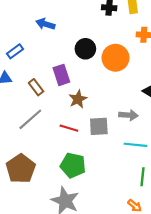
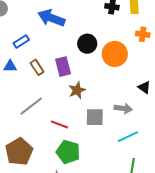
blue arrow: (45, 24) -> (51, 18), size x1.5
brown rectangle: (36, 87) -> (37, 67), moved
red line: (69, 128) -> (59, 124), moved
cyan line: (135, 145) -> (128, 137), turned -35

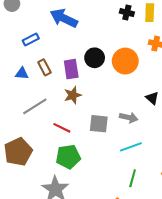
black circle: (87, 44) -> (95, 58), moved
blue triangle: (10, 66) -> (22, 73), moved
brown star: (77, 90) -> (73, 95), moved
green pentagon: (68, 152) -> (68, 157), turned -30

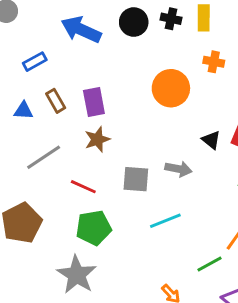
black circle: (95, 58) -> (134, 22), moved
cyan line: (131, 147) -> (165, 221), moved
green line: (133, 178) -> (210, 264), moved, turned 48

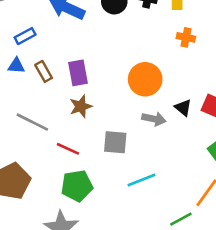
orange circle: (171, 88) -> (145, 79), moved
blue triangle: (23, 111) -> (16, 66), moved
gray line: (44, 157) -> (32, 122), turned 60
gray arrow: (178, 169) -> (154, 119), moved

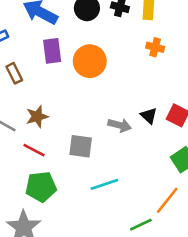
purple rectangle: (78, 73) -> (52, 51), moved
orange circle: (145, 79) -> (90, 61), moved
brown star: (81, 106) -> (37, 117), moved

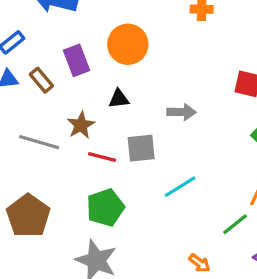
purple rectangle: (52, 51) -> (77, 60), moved
black triangle: (149, 116) -> (119, 99), moved, turned -36
red line: (34, 150) -> (102, 157), moved

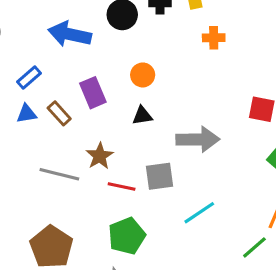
orange circle: (128, 44) -> (143, 75), size x0.6
black triangle: (119, 99) -> (142, 116), moved
gray arrow: (181, 112) -> (198, 139), size x1.5

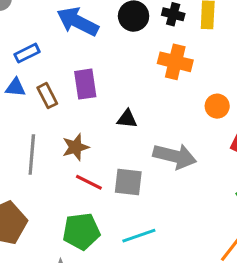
orange cross: (214, 38) -> (175, 62), moved, size x1.5
orange circle: (143, 75) -> (217, 106), moved
gray line: (59, 174) -> (32, 155), turned 66
cyan line: (199, 213) -> (139, 236), moved

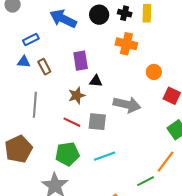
purple rectangle: (85, 84) -> (81, 61), moved
brown star: (75, 147) -> (77, 95), moved

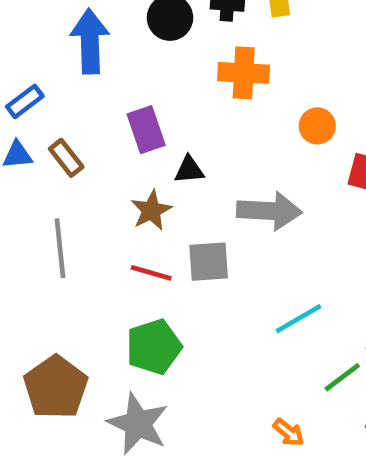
blue arrow: (63, 19) -> (90, 41), turned 72
brown pentagon: (19, 149) -> (56, 387), moved
cyan line: (105, 156) -> (299, 319), moved

